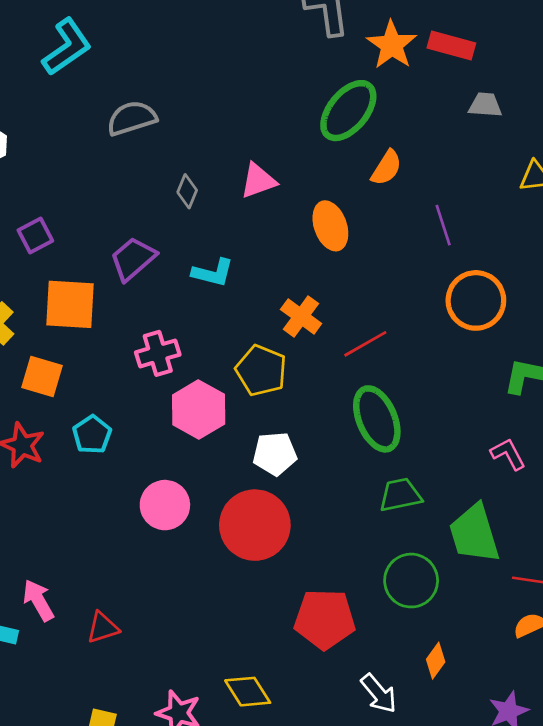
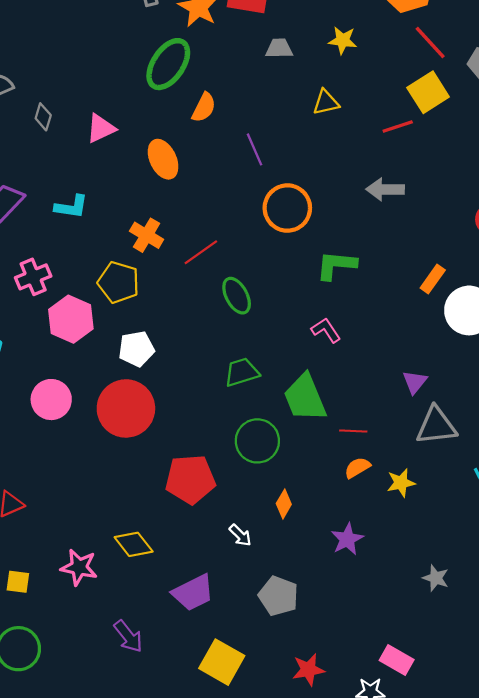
gray diamond: (187, 191) -> (43, 117), moved
green ellipse: (377, 419) -> (237, 296), moved, size x0.7
white arrow: (379, 693) -> (240, 535), size x0.7

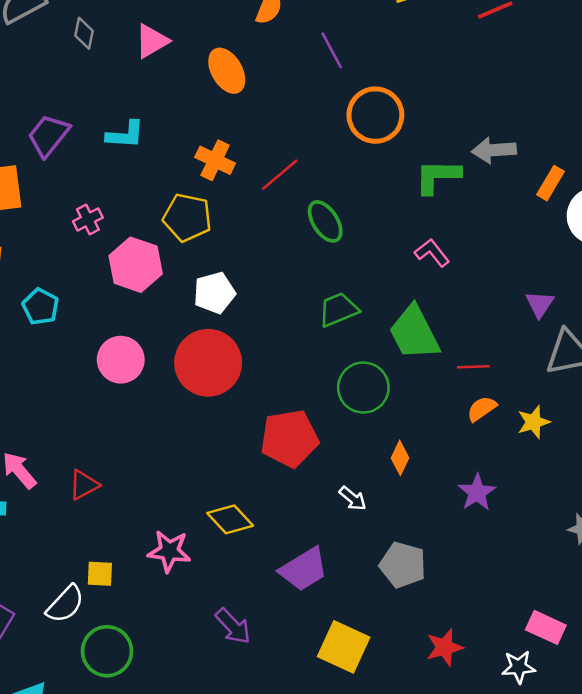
gray arrow: (385, 189) -> (494, 150), moved
pink cross: (33, 277) -> (88, 219), size x0.7

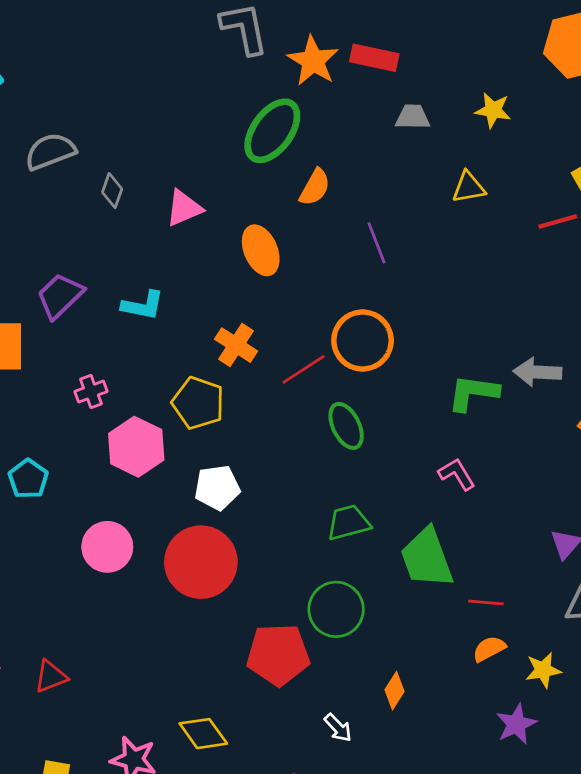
orange circle: (375, 115) -> (363, 341), moved
green circle: (363, 388) -> (336, 609), moved
purple star: (477, 492) -> (516, 724), moved

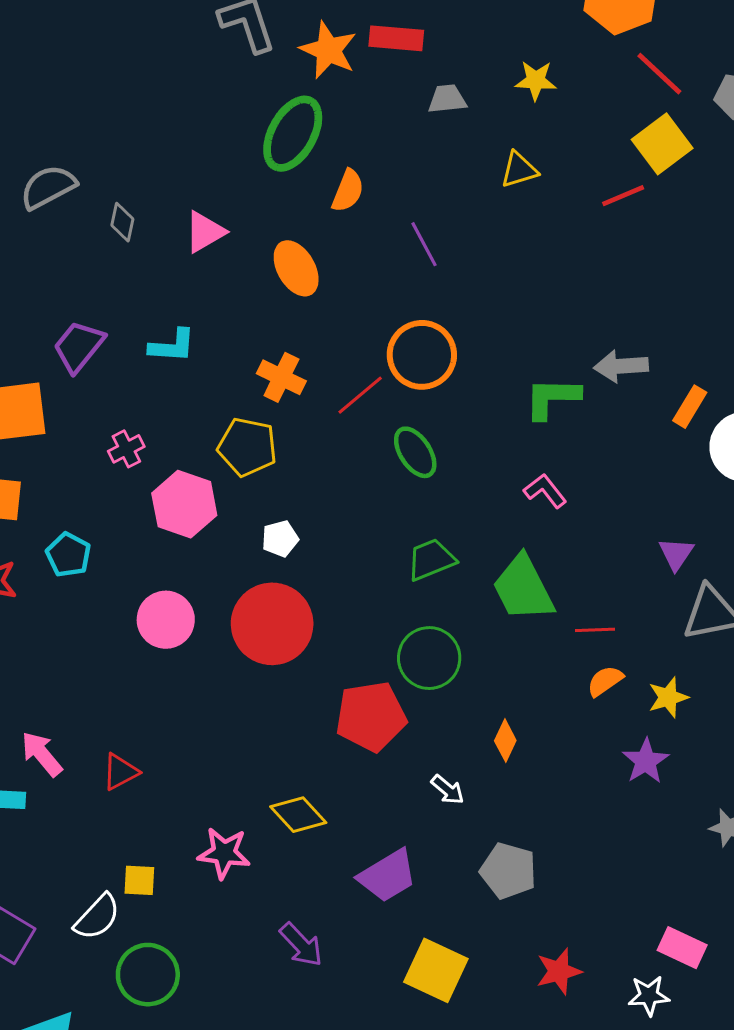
white pentagon: (217, 488) -> (280, 539), size x0.7

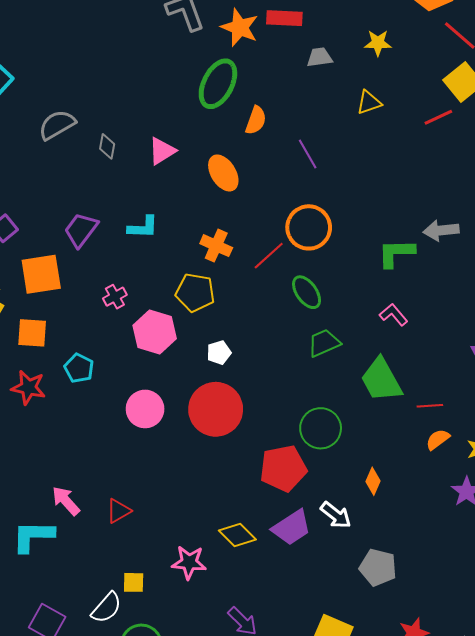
green trapezoid: (431, 560) -> (324, 343), moved
white arrow: (448, 790) -> (336, 515), size x1.4
purple trapezoid: (388, 876) -> (292, 527), moved

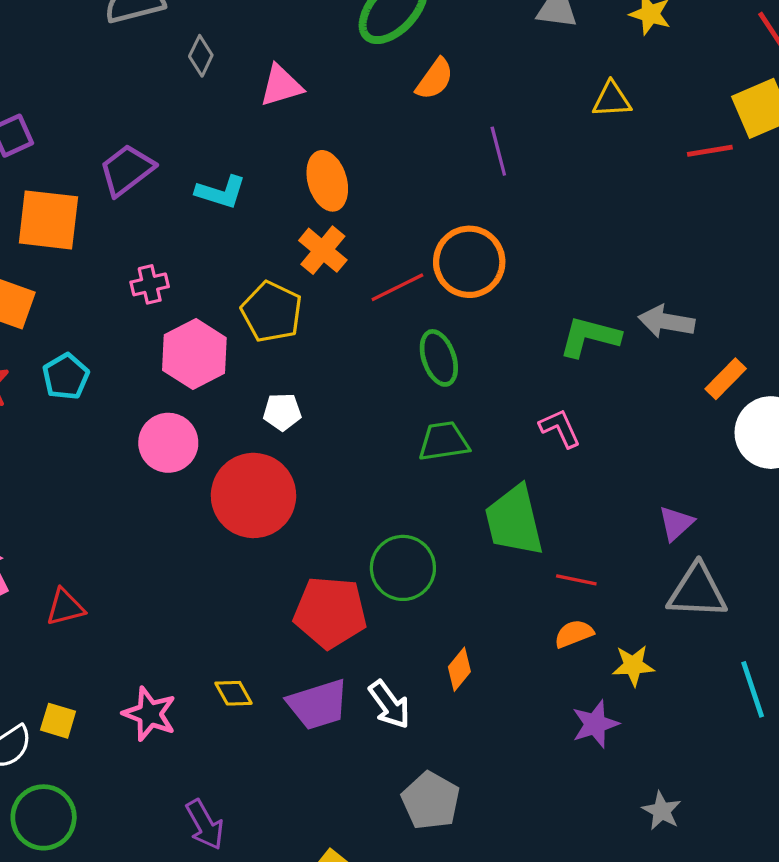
orange ellipse: (223, 173) -> (327, 181), moved
pink circle: (145, 409) -> (168, 443), moved
yellow diamond: (237, 535) -> (233, 693), size x0.7

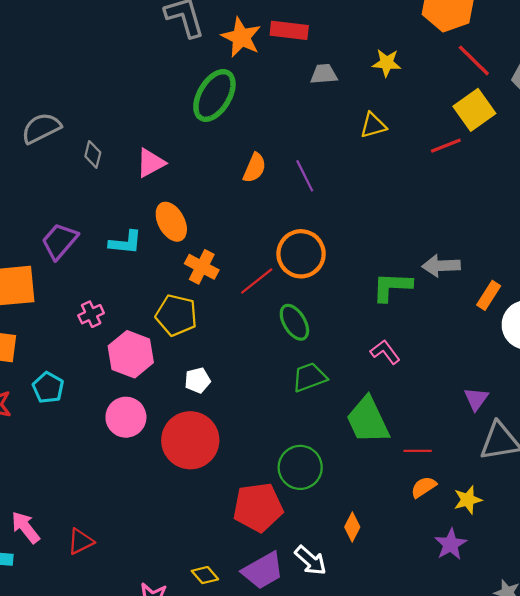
orange semicircle: (435, 79) -> (255, 168), moved
orange ellipse: (327, 181) -> (171, 222), moved

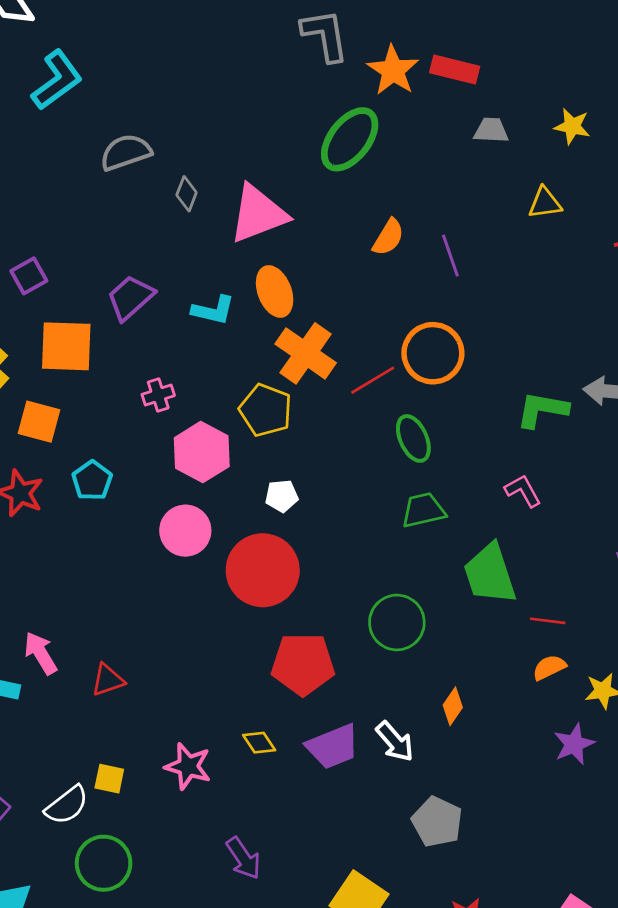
pink triangle: (151, 163) -> (258, 214), size x1.6
orange cross: (202, 267) -> (306, 353), size x1.4
red pentagon: (258, 507) -> (303, 664), moved

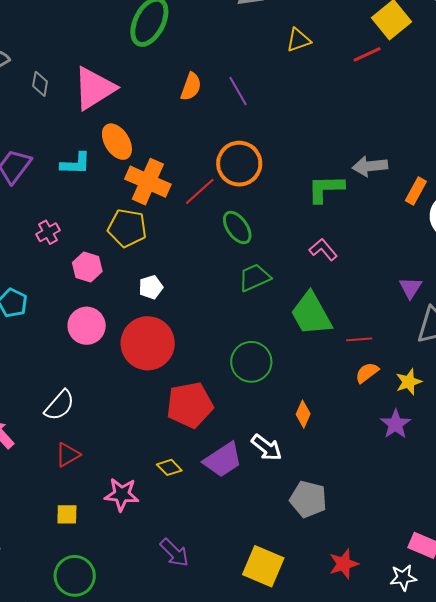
pink hexagon: (202, 452) -> (87, 267), size x0.7
red triangle: (108, 680) -> (68, 455), moved
white semicircle: (67, 805) -> (60, 405), moved

